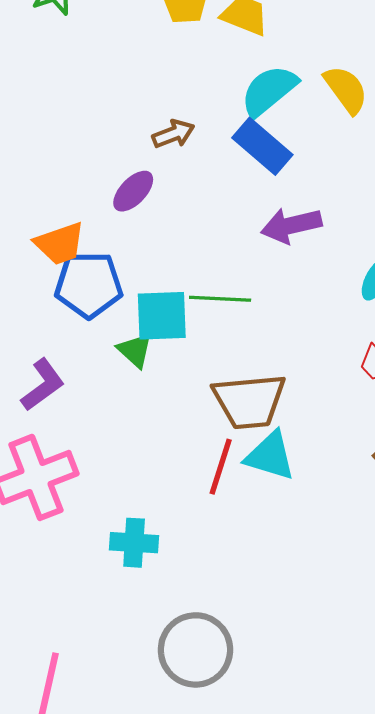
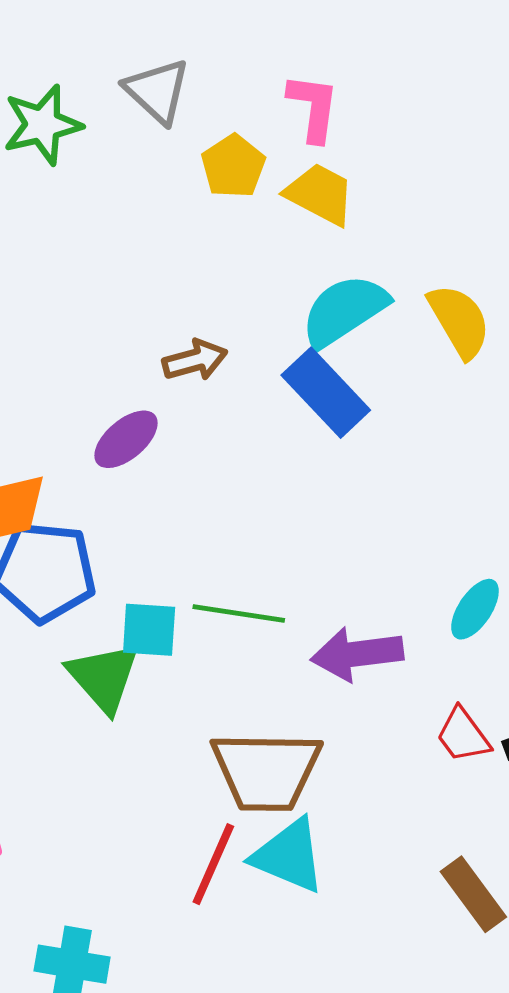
purple arrow: (291, 225) -> (357, 654), moved
cyan square: (162, 316) -> (149, 630), size x0.7
green triangle: (135, 350) -> (104, 677), size x1.4

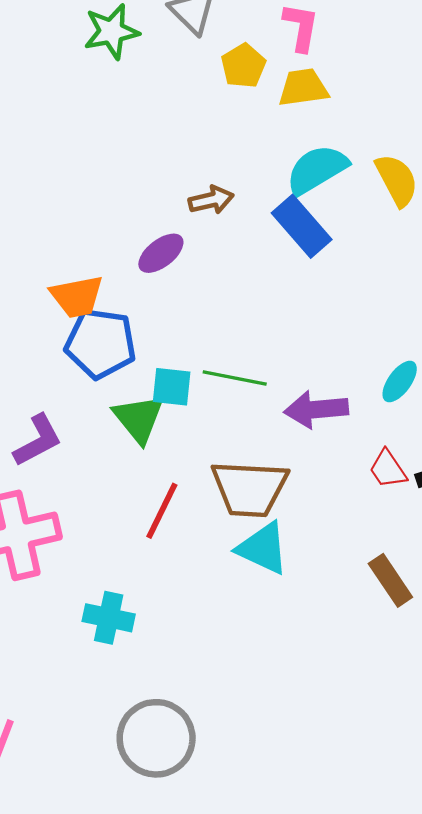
yellow trapezoid: (320, 194) -> (303, 88), turned -38
red line: (213, 864) -> (162, 511), moved

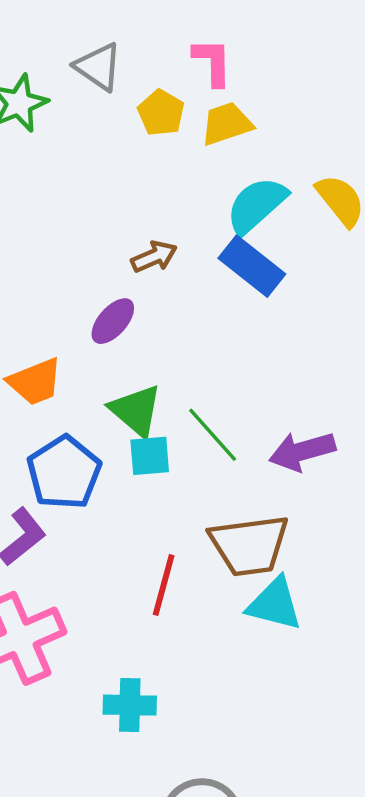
blue pentagon: (101, 344) -> (64, 473), moved, turned -30
green line: (235, 378) -> (213, 435), turned 48
green triangle: (139, 419) -> (136, 410), moved

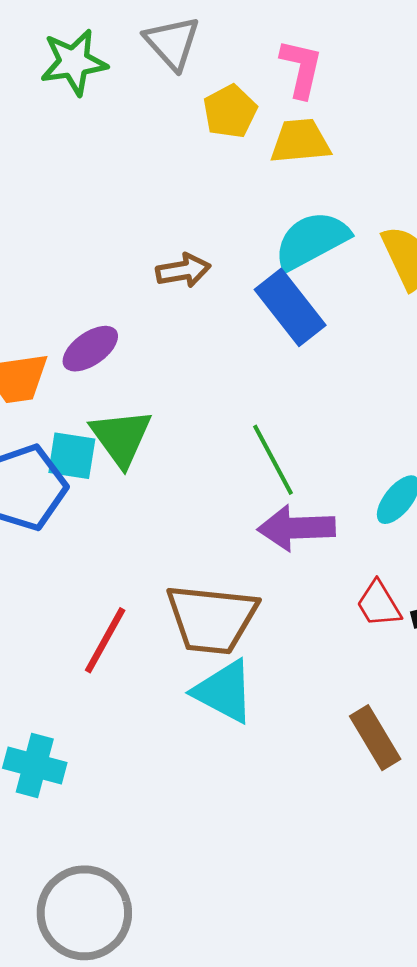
purple ellipse: (113, 321) -> (90, 349), moved
green line: (213, 435) -> (273, 460), moved
cyan square: (150, 456) -> (72, 456), moved

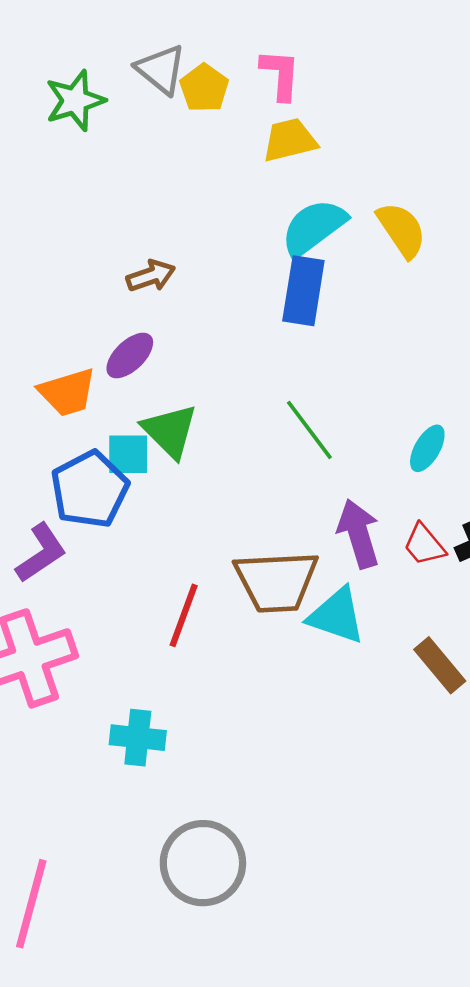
yellow pentagon: (230, 111) -> (204, 88), moved
brown arrow: (183, 270) -> (151, 276), moved
blue rectangle: (290, 307) -> (303, 291), turned 56
purple arrow: (296, 528) -> (359, 534), moved, turned 84
cyan triangle: (224, 692) -> (336, 616), moved

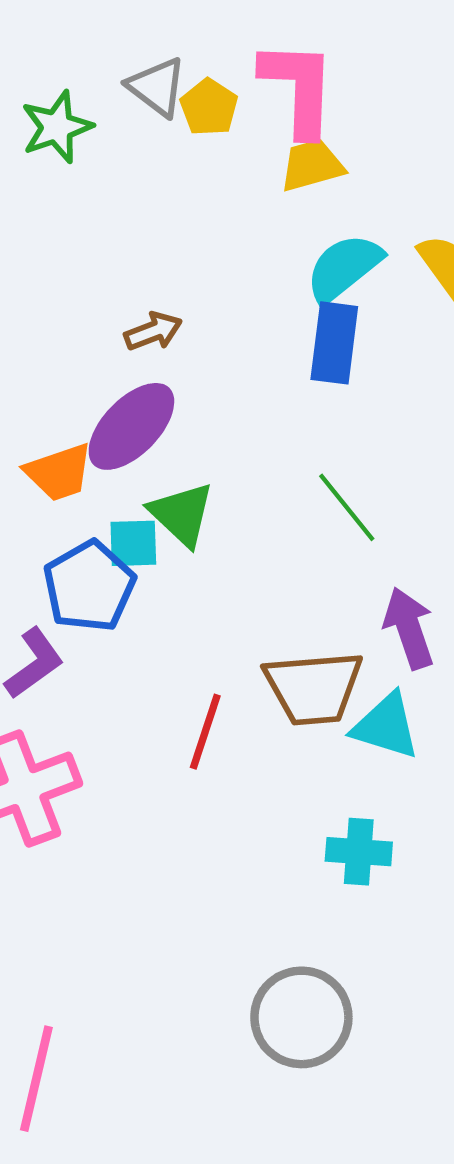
pink L-shape: (280, 75) -> (298, 88), size x1.6
purple ellipse: (130, 356) -> (131, 426), size x1.6
cyan cross: (138, 738) -> (359, 852), moved
gray circle: (203, 863) -> (301, 1017), moved

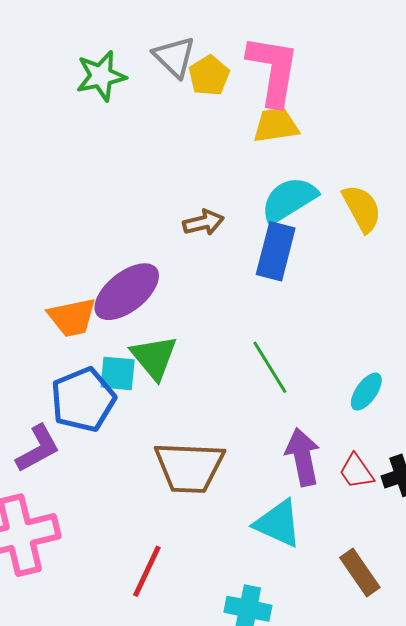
brown arrow: (153, 331) -> (203, 223), moved
brown trapezoid: (314, 688) -> (189, 467), moved
red line: (205, 732) -> (147, 571), moved

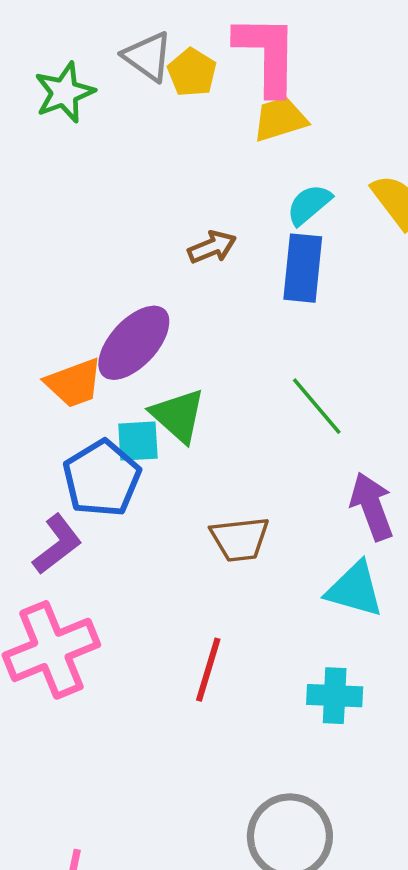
cyan semicircle: (289, 200) -> (309, 205), size x0.7
brown trapezoid: (189, 467) -> (240, 539), size x0.7

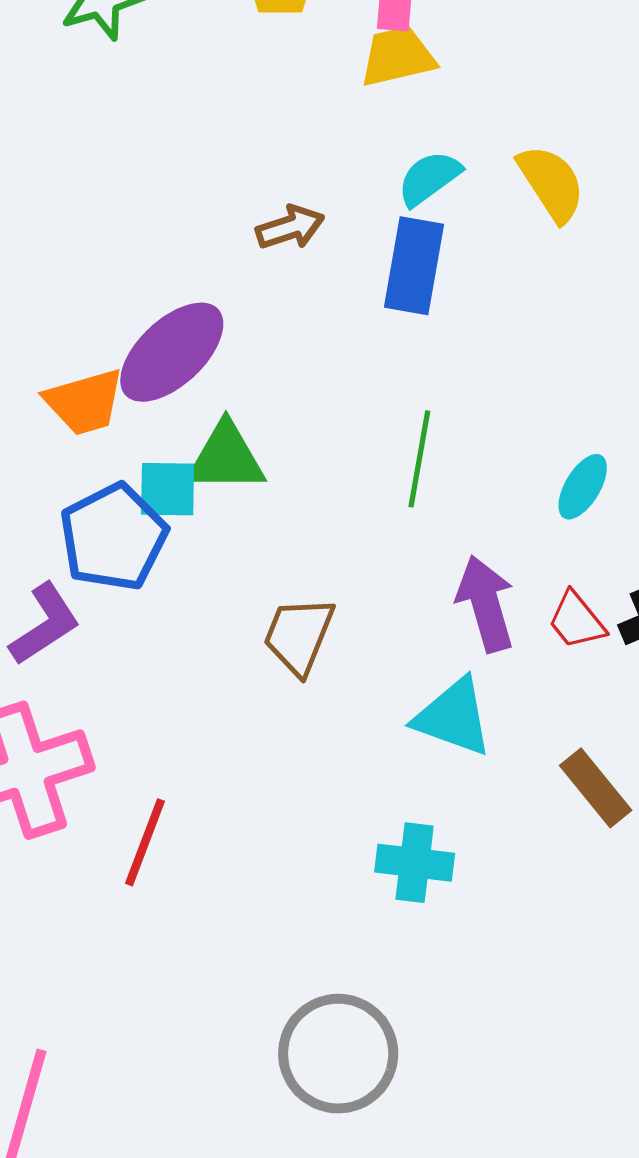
green line: (317, 406) -> (419, 459), turned 46
green triangle: (178, 415) -> (226, 458), turned -46
brown trapezoid: (240, 539) -> (299, 635), turned 114
red line: (208, 670) -> (145, 842), moved

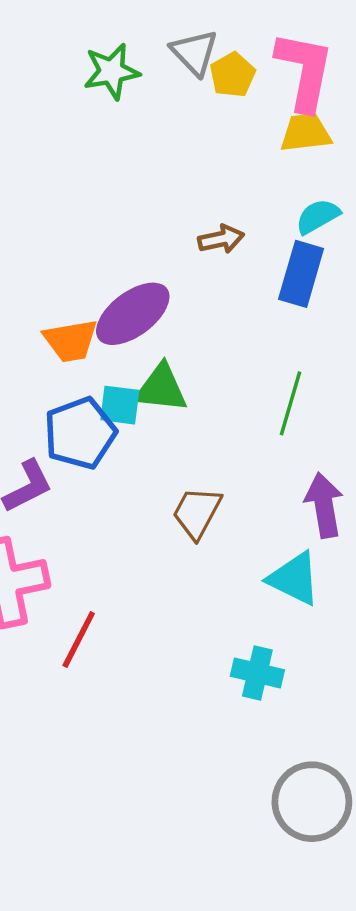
gray circle: (338, 1054) -> (312, 802), moved

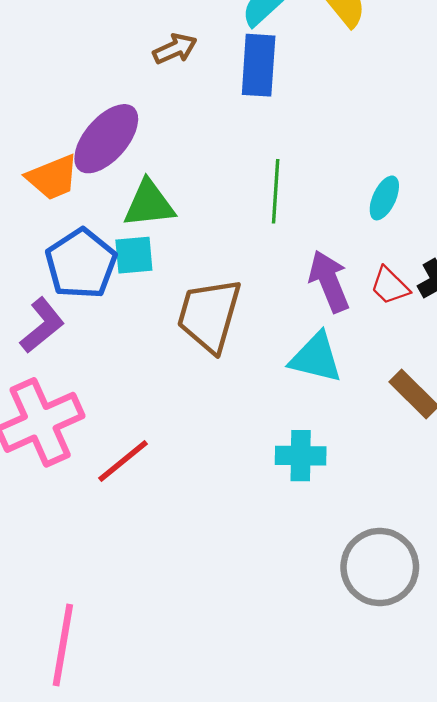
cyan square: (120, 405) -> (134, 255), moved
brown trapezoid: (197, 513) -> (209, 315), size x1.4
red line: (79, 639) -> (123, 461), turned 36

